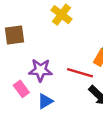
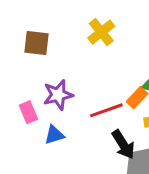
purple star: (41, 70) -> (58, 95), turned -30
red line: (80, 73) -> (106, 110), turned -50

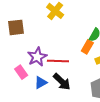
red line: (106, 110) -> (58, 61), moved, turned 35
black arrow: (123, 145) -> (62, 82), moved

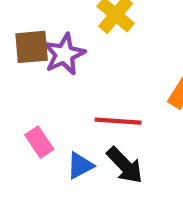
purple star: (37, 57) -> (64, 54), moved

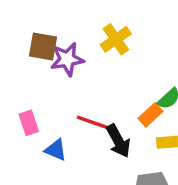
black arrow: (125, 165) -> (118, 141), moved
blue triangle: (80, 166) -> (56, 150), turned 35

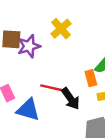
orange rectangle: (151, 115) -> (91, 78), turned -56
blue triangle: (56, 150) -> (28, 110), size x1.5

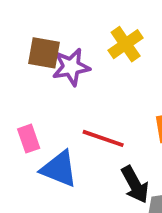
black arrow: (71, 99) -> (135, 185), moved

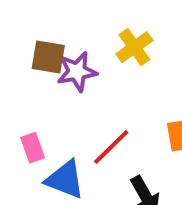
red line: (103, 138) -> (111, 147), turned -63

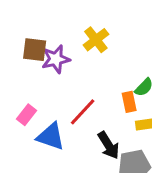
pink rectangle: (33, 148) -> (27, 115), turned 60

